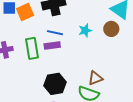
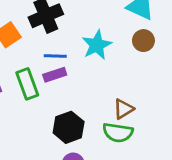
brown circle: (111, 29) -> (143, 41), moved
cyan star: (85, 30) -> (97, 45), size x1.5

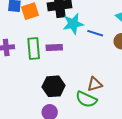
cyan star: (97, 45) -> (73, 24), moved
blue line: (55, 56) -> (95, 33), moved

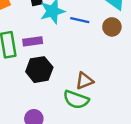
black hexagon: (54, 86) -> (39, 70), moved

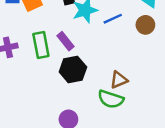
blue line: (80, 20) -> (113, 19), turned -36
purple rectangle: (33, 41) -> (66, 41), turned 60

